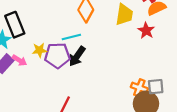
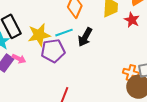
yellow star: (40, 50) -> (39, 35), moved, size x1.6
black arrow: (77, 56) -> (85, 37), moved

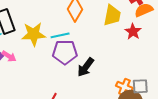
black arrow: (85, 37) -> (86, 67), moved
purple pentagon: (53, 51) -> (65, 52), moved

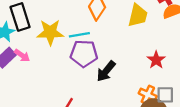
red star: (133, 32) -> (156, 60), moved

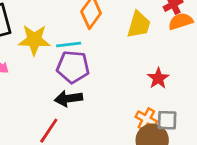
black arrow: (106, 71) -> (69, 98), moved, turned 40

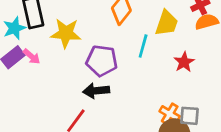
cyan line: (69, 45) -> (143, 46), moved, turned -70
red star: (158, 78) -> (184, 62), moved

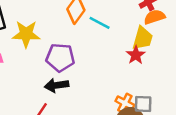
yellow trapezoid: (167, 23) -> (143, 38), moved
cyan line: (143, 46) -> (100, 23), moved, turned -75

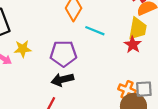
cyan line: (100, 23) -> (95, 31), moved
yellow star: (26, 34) -> (23, 49), moved, size x0.7

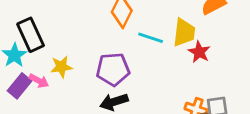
yellow trapezoid: (138, 29) -> (184, 32), moved

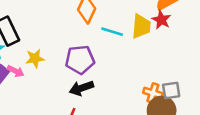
red star: (199, 52) -> (161, 20), moved

